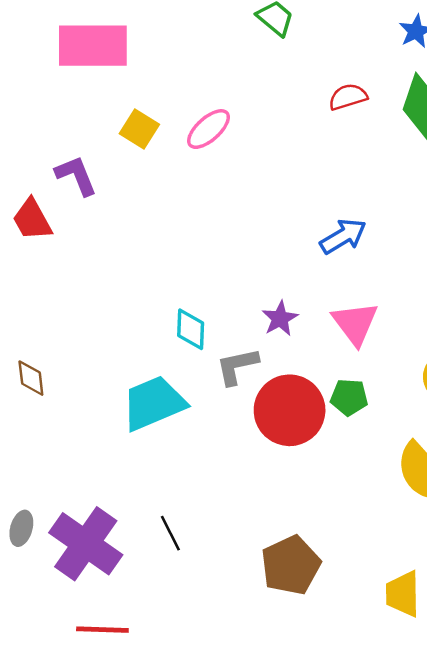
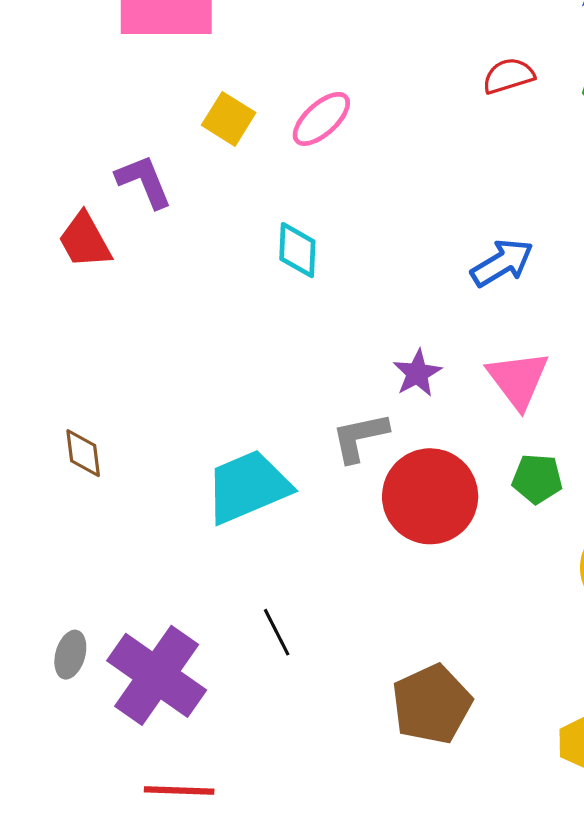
cyan diamond: (191, 329) -> (297, 250), moved
green pentagon: (349, 397) -> (537, 479), moved
black line: (170, 533) -> (277, 632), moved

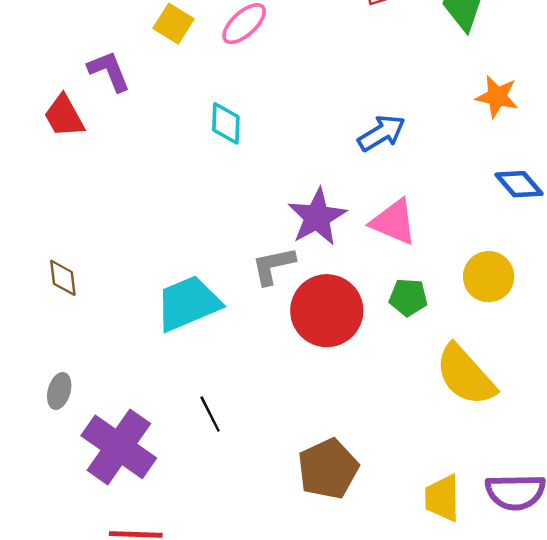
purple star: (417, 373) -> (317, 217), size x1.6
pink triangle: (518, 380) -> (394, 222), turned -30
gray ellipse: (70, 655) -> (59, 391), moved

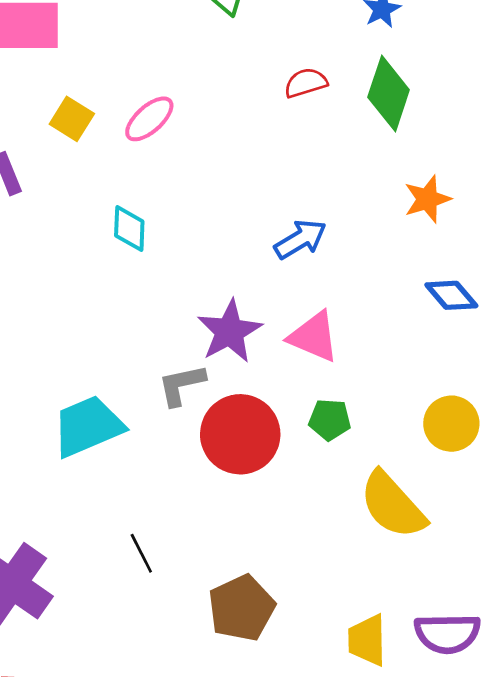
orange star: (497, 97) -> (427, 199), turned -30
yellow circle: (489, 277) -> (451, 424), moved
black line: (210, 414) -> (141, 553), moved

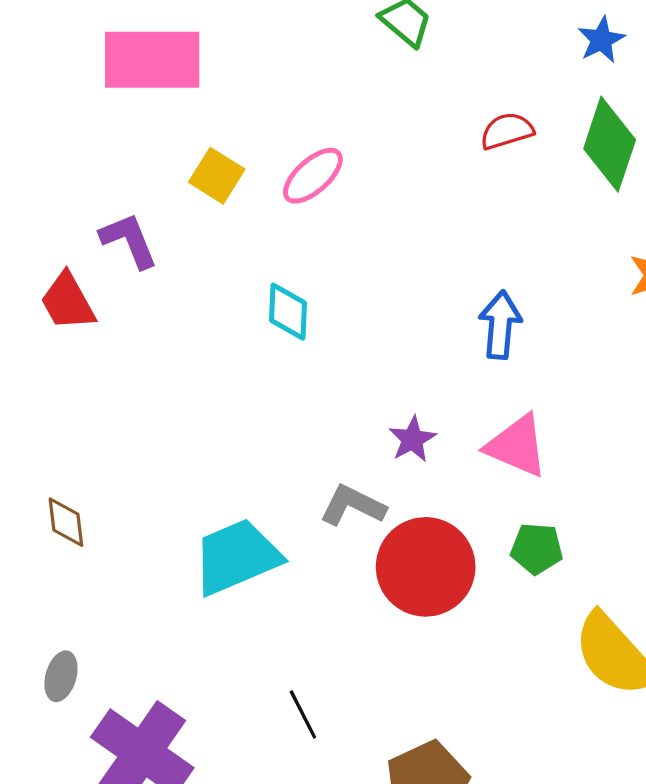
blue arrow: (300, 239) -> (500, 325), turned -54
purple star: (230, 331) -> (412, 439), size x0.6
gray L-shape: (181, 385) -> (353, 506), turned 38

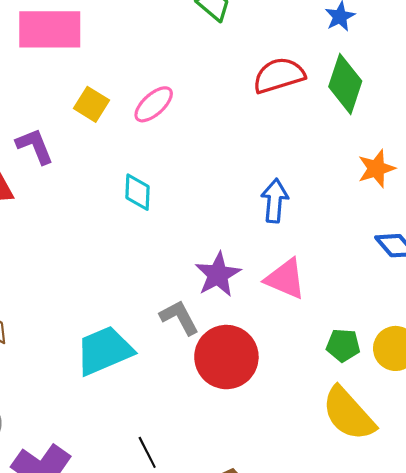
red semicircle: (507, 131) -> (279, 75), size x1.5
purple star: (412, 439) -> (218, 275), size x1.5
gray L-shape: (353, 506) -> (179, 317), turned 36
green pentagon: (537, 549) -> (343, 345), moved

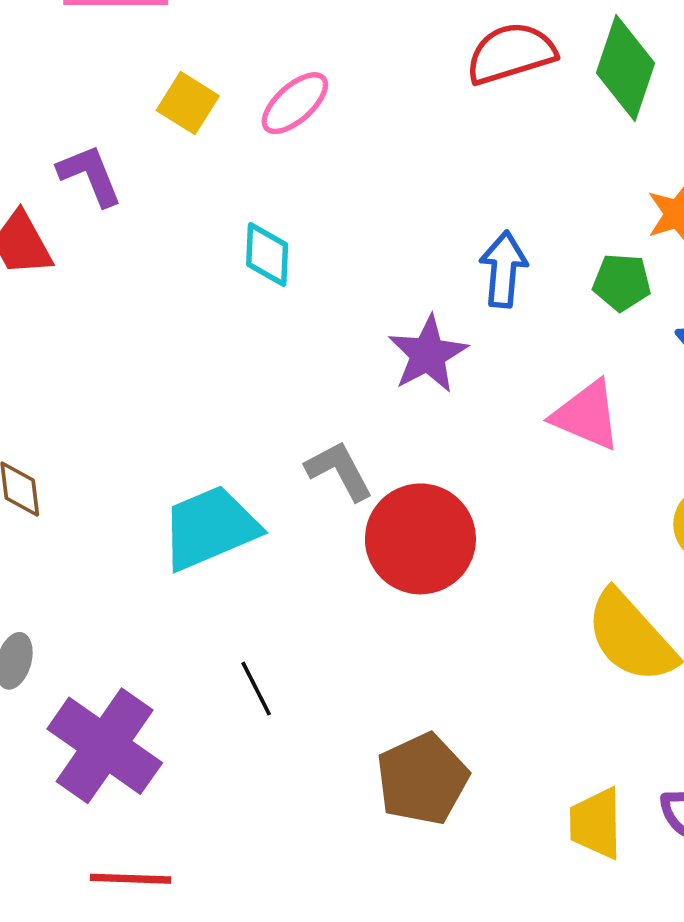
purple star: (218, 275) -> (428, 354), moved
pink triangle: (285, 279) -> (587, 415), moved
green pentagon: (343, 345) -> (622, 282), moved
black line: (147, 452) -> (256, 689), moved

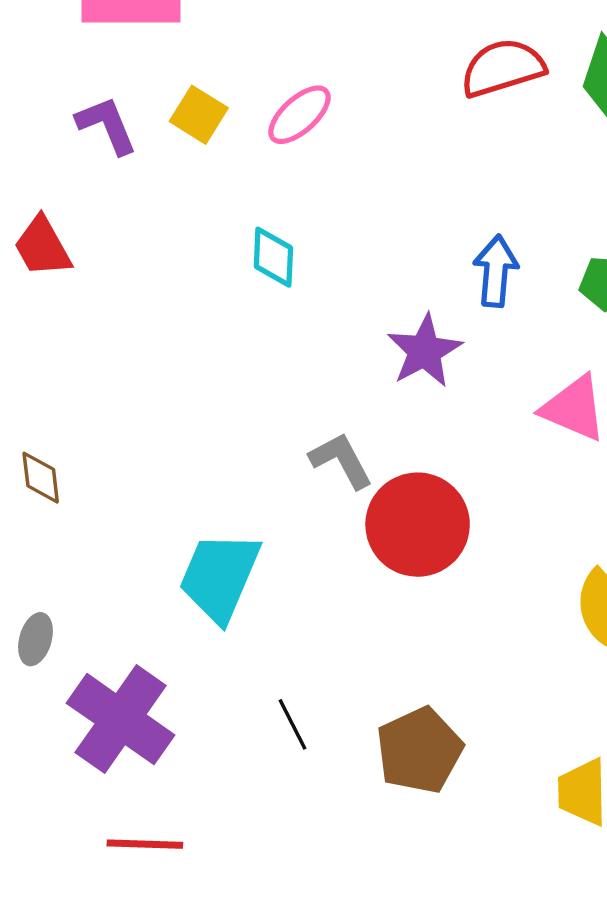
purple L-shape: (90, 175) -> (107, 125), moved
cyan trapezoid: (210, 528) -> (220, 577), moved, turned -44
black line: (256, 689) -> (293, 724), moved

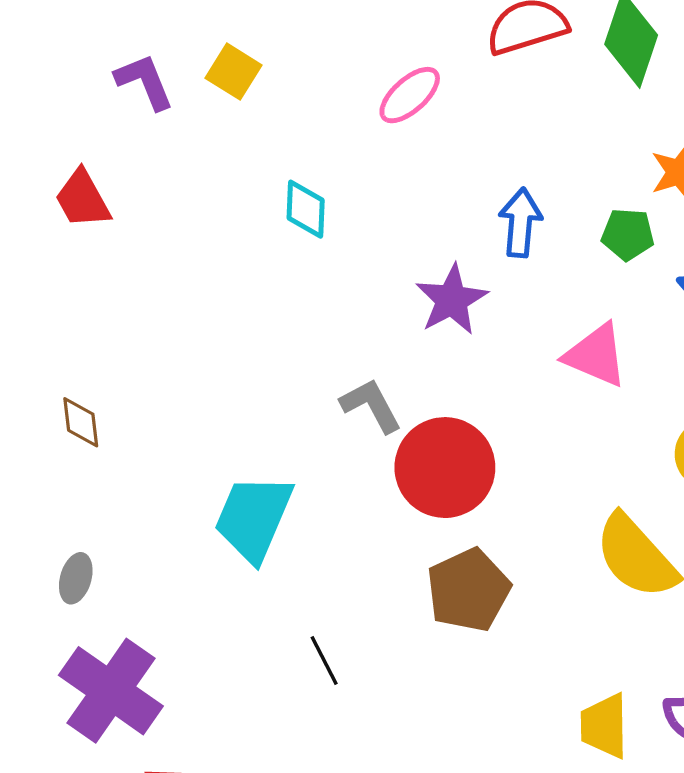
pink ellipse: (299, 115) -> (410, 95), moved
purple cross: (121, 719) -> (111, 691), moved
brown pentagon: (419, 750) -> (468, 590), moved

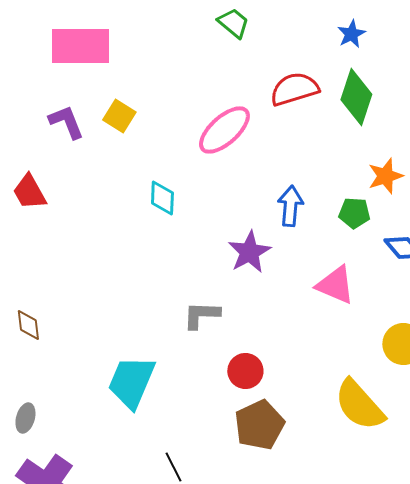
pink ellipse: (410, 95) -> (224, 130), size x1.4
gray L-shape: (371, 405) -> (201, 315), turned -60
red circle: (445, 468) -> (245, 371), moved, size x0.6

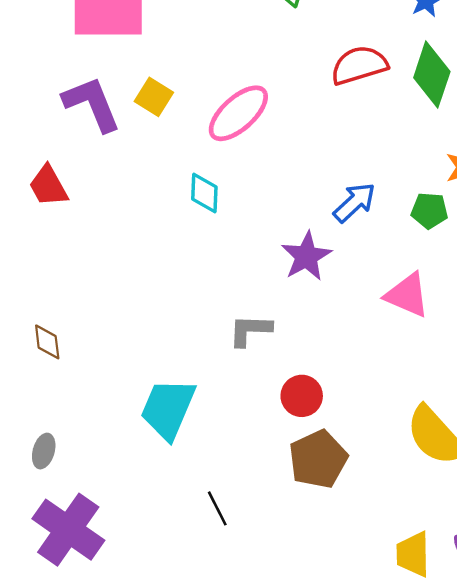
purple L-shape: (66, 122) -> (92, 104), size x1.4
pink ellipse: (224, 130) -> (238, 113), moved
blue arrow: (290, 206) -> (354, 202), turned 42

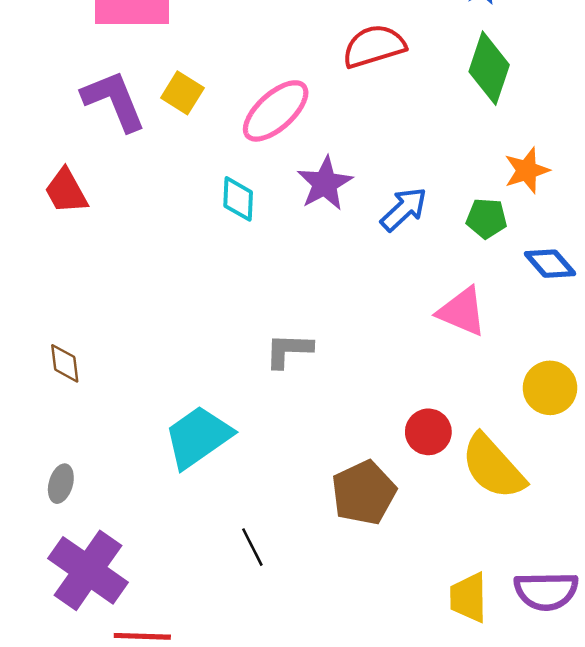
red semicircle: (359, 65) -> (374, 46), moved
purple star: (306, 256) -> (325, 183), moved
red circle: (302, 396) -> (428, 432), moved
cyan trapezoid: (168, 409) -> (198, 437), turned 32

